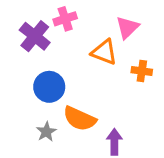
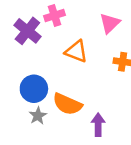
orange triangle: (104, 52) -> (76, 51), moved
blue circle: (49, 87) -> (34, 89), moved

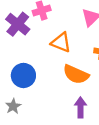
orange semicircle: (67, 104) -> (76, 74), moved
gray star: (38, 116) -> (13, 106), moved

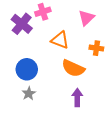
gray star: (13, 106) -> (29, 94), moved

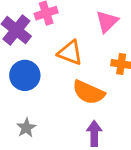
blue circle: (27, 69) -> (25, 75), moved

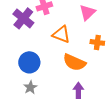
blue circle: (25, 75) -> (29, 62), moved

